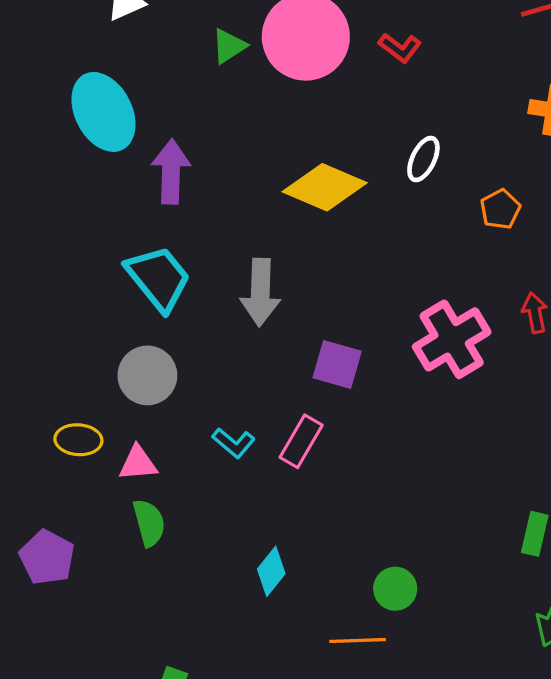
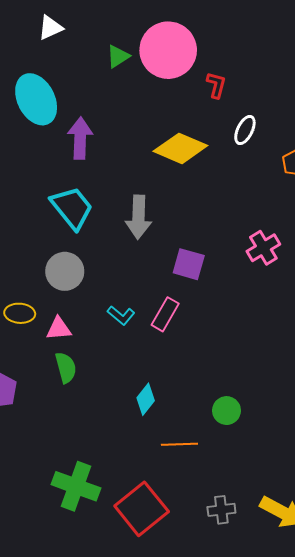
red L-shape: (400, 48) -> (216, 85), moved, turned -112
pink cross: (452, 339) -> (263, 248), size x0.7
orange line: (358, 640) -> (179, 444), moved

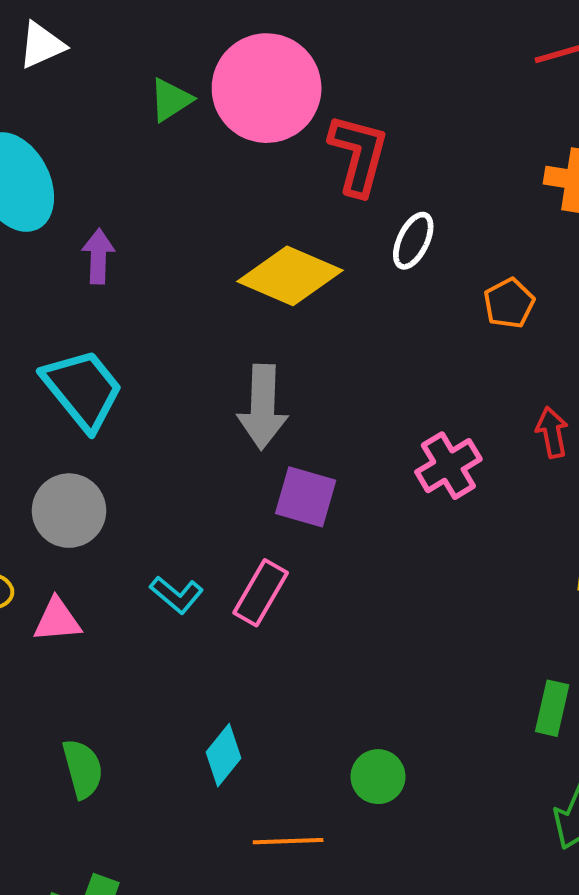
red L-shape: (216, 85) -> (358, 155), size x1.6
purple arrow: (80, 138) -> (98, 256), size x0.7
gray arrow: (138, 217) -> (263, 407), moved
green semicircle: (66, 368) -> (83, 769), moved

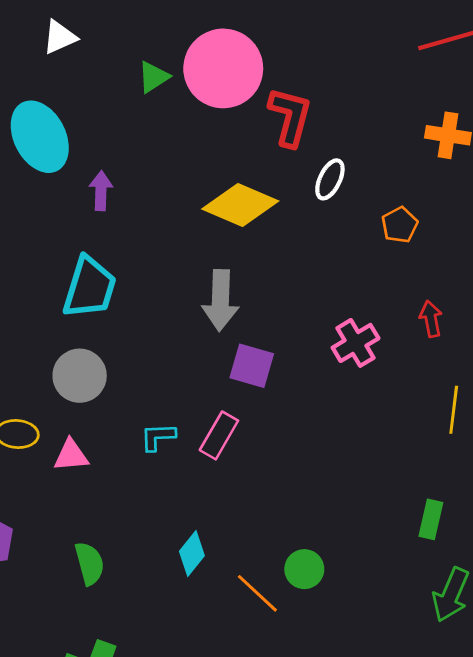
cyan trapezoid: (83, 389) -> (90, 287), turned 56
cyan L-shape: (177, 595) -> (158, 437), turned 138
orange line: (288, 841) -> (257, 593), moved, turned 45

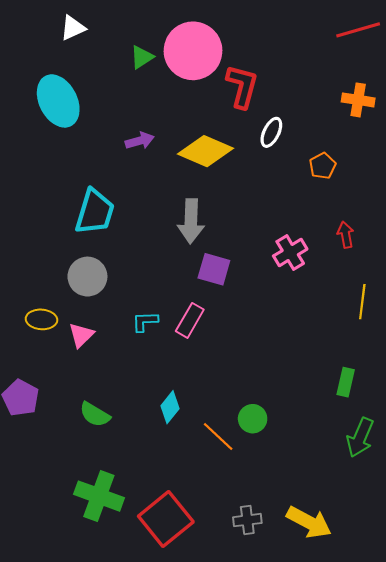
purple arrow: (101, 191) -> (140, 141), moved, turned 72
pink triangle: (71, 455) -> (81, 335), turned -40
green semicircle: (90, 563) -> (95, 415), turned 136

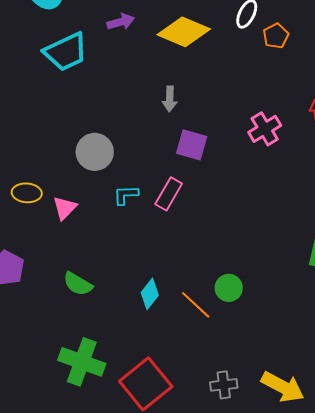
orange pentagon: (323, 166) -> (276, 36), moved
cyan trapezoid: (95, 212) -> (66, 52), moved, turned 48
gray arrow: (191, 221) -> (170, 99), size x0.6
gray circle: (87, 277) -> (95, 152), moved
cyan diamond: (170, 407) -> (150, 294), moved

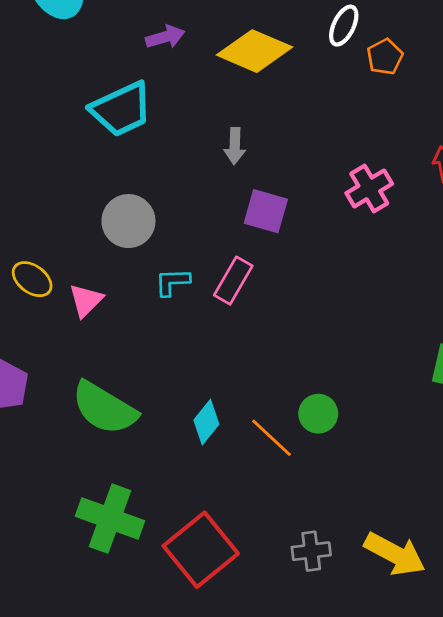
cyan trapezoid: (66, 52) -> (121, 109), moved
yellow ellipse: (27, 193) -> (32, 279), turned 32
green semicircle: (78, 284) -> (104, 408), size x1.6

